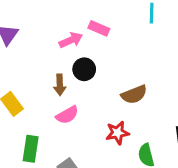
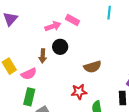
pink semicircle: (67, 115) -> (29, 74), moved
green rectangle: (31, 149) -> (29, 97), moved

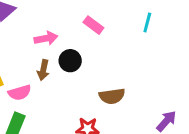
pink arrow: (53, 26) -> (46, 38), moved

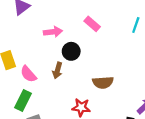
brown arrow: (43, 70) -> (57, 70), moved
pink semicircle: (20, 93) -> (28, 74), turned 60

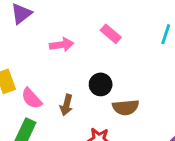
black circle: (71, 51) -> (101, 84), moved
brown arrow: (57, 70) -> (66, 105), moved

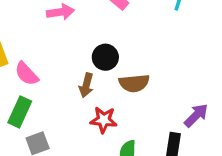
brown arrow: (66, 105) -> (86, 85), moved

